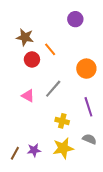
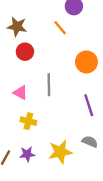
orange line: (50, 49) -> (60, 28), moved
gray line: (53, 89) -> (49, 85), turned -42
yellow cross: (62, 121) -> (28, 121), moved

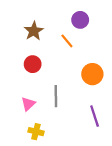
brown star: (17, 27) -> (34, 31), moved, turned 30
pink triangle: (20, 93) -> (28, 104), turned 48

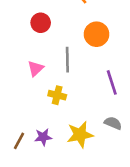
orange circle: (92, 74) -> (97, 34), moved
yellow cross: (36, 132) -> (57, 95), moved

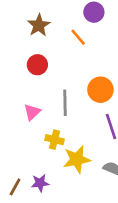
orange circle: (97, 34) -> (100, 90), moved
yellow star: (80, 135) -> (77, 159), moved

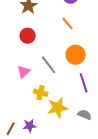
orange line: (78, 37) -> (68, 24), moved
gray line: (65, 103) -> (49, 65), turned -36

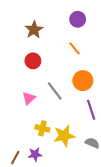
yellow cross: (41, 93) -> (42, 128), moved

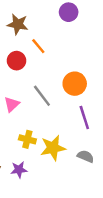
brown star: (34, 30) -> (18, 24), turned -30
orange line: (75, 48) -> (38, 46), moved

